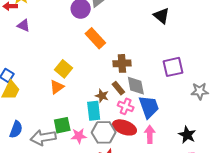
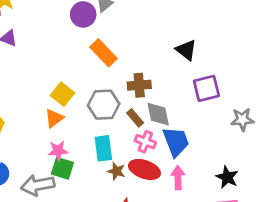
black triangle: (161, 16) -> (186, 50), moved
brown star: (102, 96) -> (116, 171), moved
green square: (62, 125) -> (62, 168), turned 30
gray hexagon: (104, 132) -> (104, 105), moved
pink star: (79, 136) -> (58, 151), moved

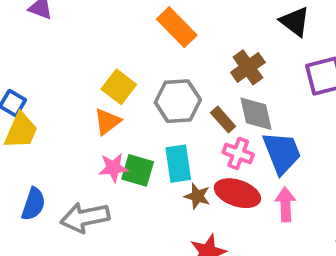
brown cross: (139, 85) -> (248, 67), moved, turned -30
green square: (62, 168) -> (138, 170), moved

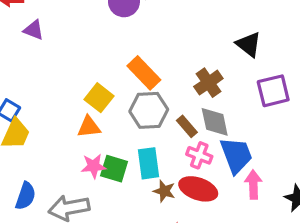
orange rectangle: (177, 27) -> (144, 73), moved
orange triangle: (107, 121) -> (89, 127), turned 30
pink arrow: (285, 204) -> (253, 185), moved

